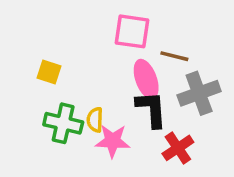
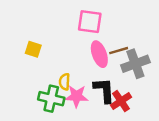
brown line: (174, 56) -> (119, 51), moved, turned -30
black L-shape: (151, 109) -> (104, 90), moved
green cross: (63, 123) -> (51, 99), moved

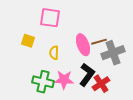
pink square: (90, 22) -> (50, 18), moved
yellow semicircle: (64, 82) -> (54, 53), moved
black L-shape: (104, 90) -> (87, 75), turned 40

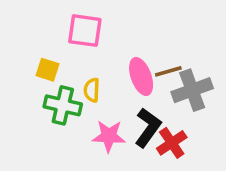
green cross: (43, 82) -> (63, 105), moved

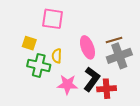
brown line: (168, 71) -> (114, 40), moved
red cross: (172, 143) -> (107, 89), turned 30

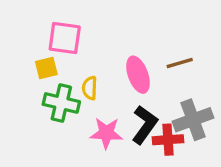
pink square: (53, 19) -> (65, 38), moved
yellow square: (29, 43) -> (46, 68), turned -32
gray cross: (119, 56) -> (193, 120), moved

